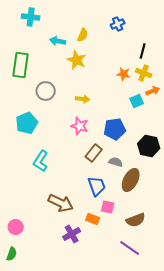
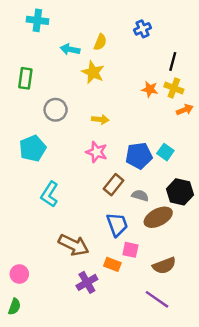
green rectangle: (21, 65) -> (25, 78), size x0.7
cyan square: (137, 101) -> (165, 152), moved, turned -32
black hexagon: (149, 146) -> (180, 192), moved
brown ellipse: (131, 180) -> (158, 217), turned 35

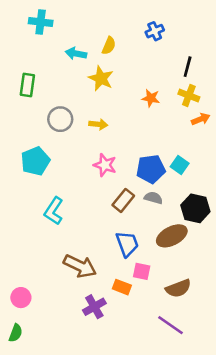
orange star: (150, 89) -> (151, 98), moved
yellow arrow: (100, 119) -> (98, 124), moved
gray semicircle: (140, 196) -> (153, 198), moved

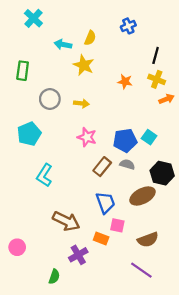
cyan cross: (41, 22) -> (33, 18), turned 36
green semicircle: (16, 333) -> (54, 277), moved

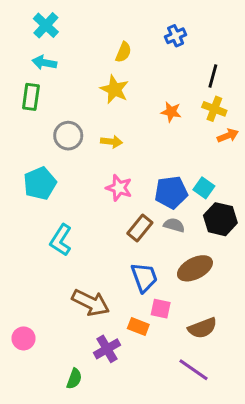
cyan arrow: (63, 45) -> (44, 63), moved
black hexagon: (162, 173) -> (220, 219), moved

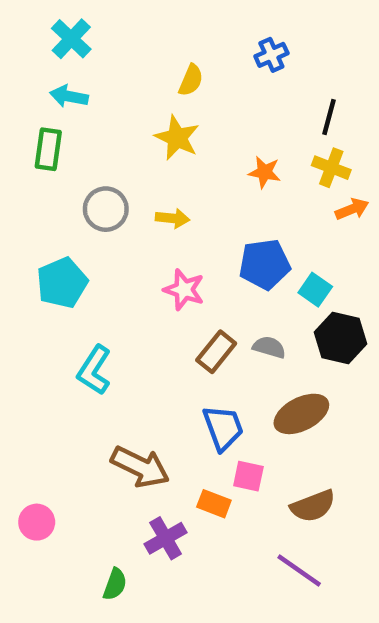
blue pentagon: (171, 192) -> (265, 264), moved

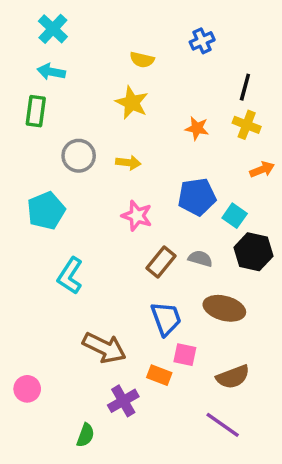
yellow semicircle: (191, 80) -> (142, 60), turned 80
orange arrow: (352, 209) -> (262, 169), moved
brown ellipse: (301, 414) -> (224, 308), turned 42

